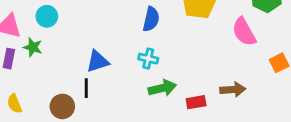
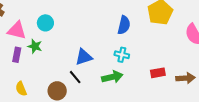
black line: (86, 88) -> (75, 77), turned -40
green arrow: (162, 88) -> (112, 77), moved
red rectangle: (196, 102) -> (158, 73), moved

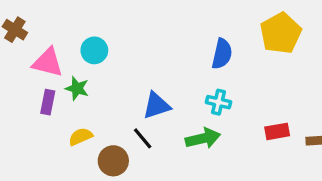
yellow semicircle: (21, 89) -> (81, 137), moved, turned 88

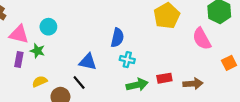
blue semicircle: (222, 54) -> (117, 38), moved
blue triangle: (156, 106) -> (88, 62), turned 30
green arrow: (203, 138) -> (137, 85), moved

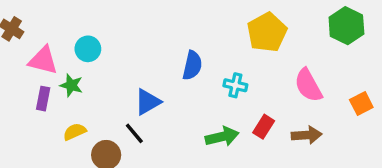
pink semicircle: (202, 39) -> (308, 85), moved
cyan cross: (127, 60) -> (235, 85), moved
blue triangle: (88, 62) -> (148, 102), turned -42
red rectangle: (164, 78) -> (264, 127), turned -48

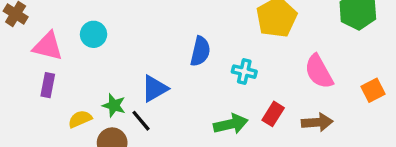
green star: (71, 85) -> (114, 105), moved

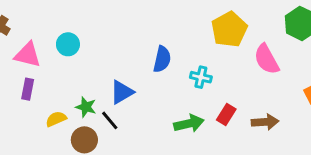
pink semicircle: (319, 72) -> (267, 59), moved

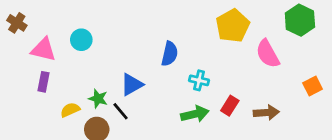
cyan cross: (201, 77) -> (199, 80), moved

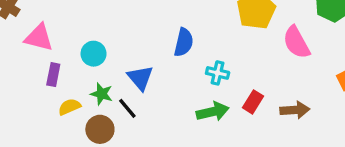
cyan circle: (81, 40) -> (94, 54), moved
purple rectangle: (43, 82) -> (53, 75), moved
blue triangle: (132, 85) -> (140, 78), turned -40

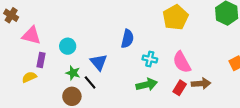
pink semicircle: (296, 42) -> (182, 62), moved
red rectangle: (253, 102) -> (180, 88), moved
yellow semicircle: (69, 107) -> (29, 77), moved

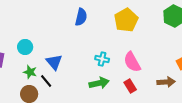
blue semicircle: (127, 39) -> (81, 17), moved
brown arrow: (201, 84) -> (166, 82), moved
red rectangle: (180, 88) -> (130, 86), turned -64

